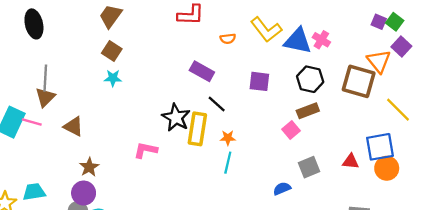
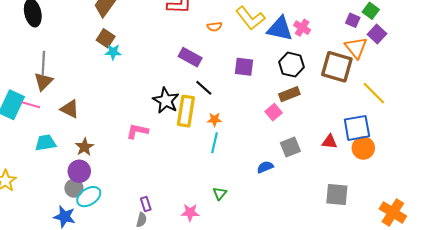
purple square: (379, 22) -> (353, 20), moved
cyan star: (113, 78) -> (113, 52), moved
cyan trapezoid: (34, 192) -> (45, 143), moved

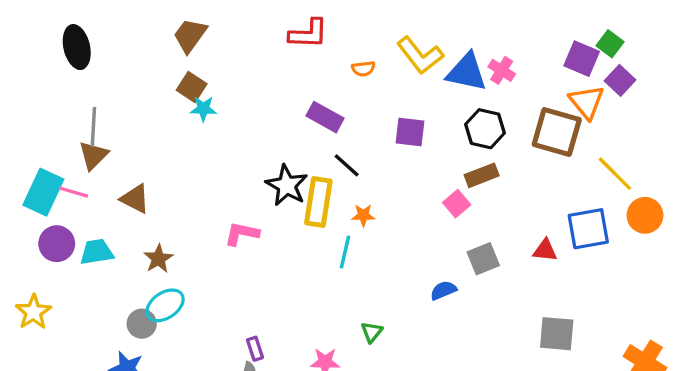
purple square: (353, 20) -> (582, 59), size x1.5
cyan line: (214, 143) -> (345, 252), moved
orange circle: (363, 148) -> (645, 215), moved
purple circle: (79, 171) -> (57, 244), moved
cyan ellipse: (89, 197) -> (165, 305), moved

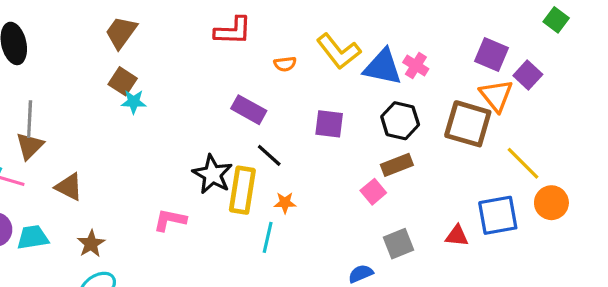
green square: (610, 44) -> (556, 20), moved

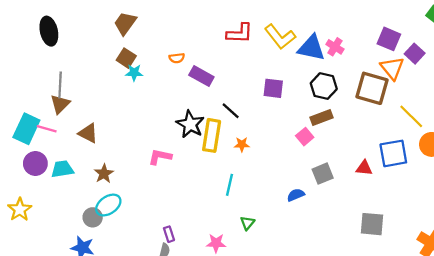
red L-shape: (233, 31) -> (240, 33), moved
orange semicircle: (285, 64) -> (177, 58), moved
purple rectangle: (249, 110) -> (201, 76), moved
cyan line: (268, 237) -> (229, 185), moved

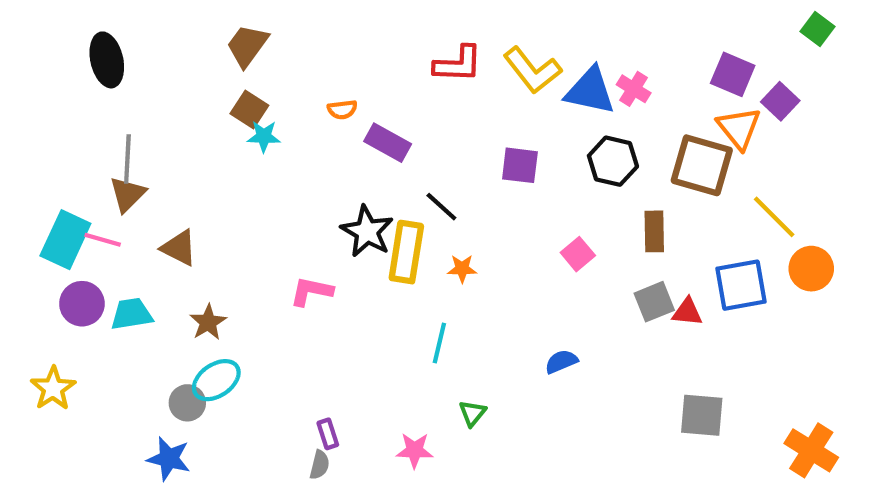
brown rectangle: (322, 117) -> (654, 231), moved, turned -70
gray square: (323, 174) -> (654, 302), moved

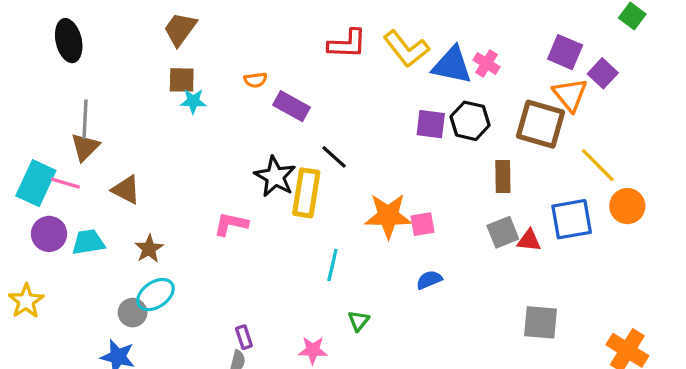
brown square: (249, 110) -> (182, 80), turned -32
purple square: (520, 165) -> (431, 124), moved
pink square: (578, 254) -> (423, 224), moved, turned 30
orange star: (462, 269) -> (388, 216), moved, size x2.0

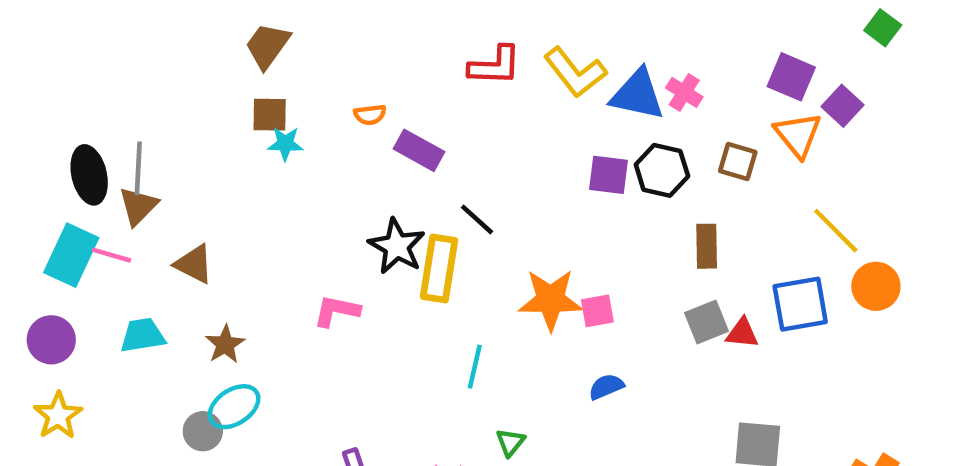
black ellipse: (69, 41) -> (89, 175), moved
brown square: (540, 124) -> (738, 161), moved, size x0.6
purple circle: (49, 234) -> (51, 340), moved

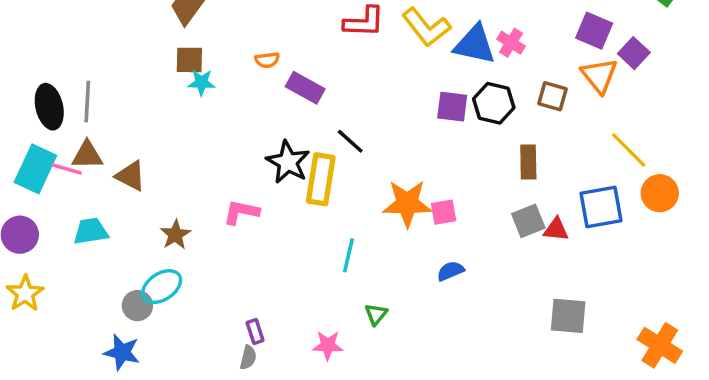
brown triangle: (138, 206) -> (87, 155), moved, turned 44
brown star: (225, 344) -> (175, 235), moved

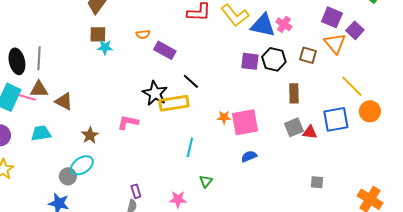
yellow rectangle: (321, 179) -> (174, 103), turned 72
orange star: (407, 204) -> (224, 117), size x0.5
pink square: (444, 212) -> (245, 122), size x1.8
gray square: (568, 316) -> (317, 182), size x0.6

